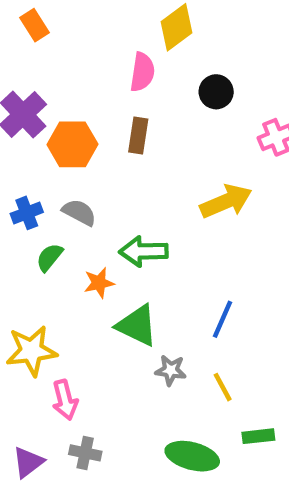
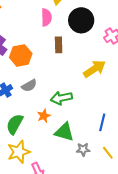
black circle: (216, 92) -> (81, 20), size x1.6
brown rectangle: (138, 135) -> (59, 45), moved
gray semicircle: (79, 212) -> (29, 86), turned 133
green semicircle: (49, 257) -> (15, 124), moved, size x1.5

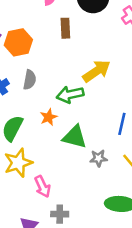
yellow arrow: (94, 69) -> (97, 71), moved
gray semicircle: (29, 86) -> (30, 80), turned -49

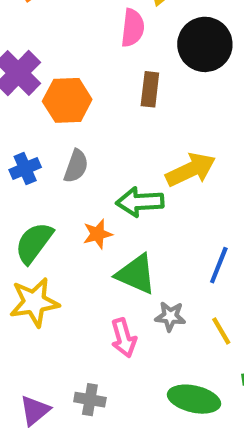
pink arrow: (42, 187) -> (124, 338), moved

